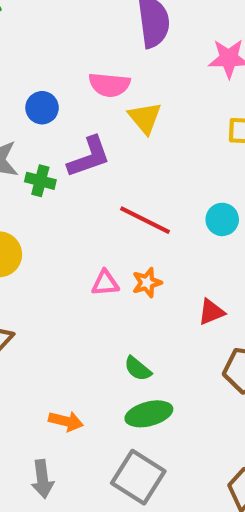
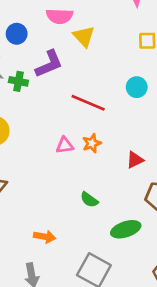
cyan circle: (222, 219) -> (137, 87), moved
green ellipse: (149, 414) -> (126, 229), moved

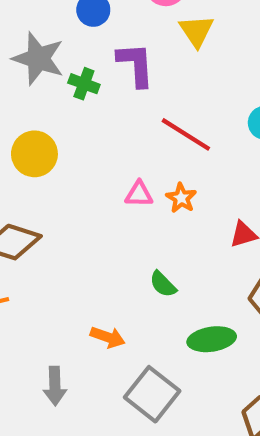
purple L-shape: (49, 64) -> (136, 65), turned -80
orange star: (92, 143) -> (181, 198), turned -30
orange arrow: (45, 237) -> (108, 337), moved

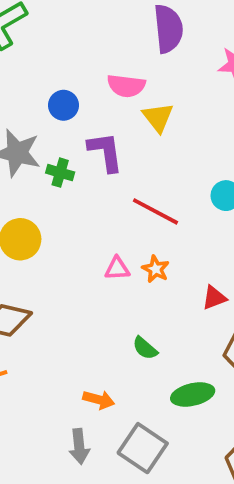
gray arrow: (55, 386) -> (79, 446), moved

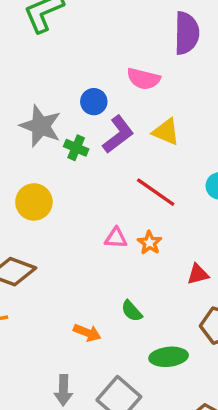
blue circle: (63, 105) -> (94, 102), moved
yellow triangle: (158, 117) -> (166, 132), moved, turned -36
purple L-shape: (105, 152) -> (118, 134), turned 54
orange arrow: (99, 400) -> (87, 333), moved

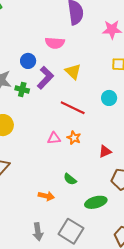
yellow triangle: (166, 132) -> (73, 72), turned 30

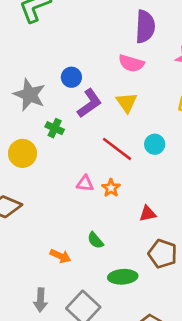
pink semicircle: (55, 43) -> (131, 63), moved
green cross: (22, 89) -> (55, 128), moved
cyan circle: (109, 98) -> (155, 144), moved

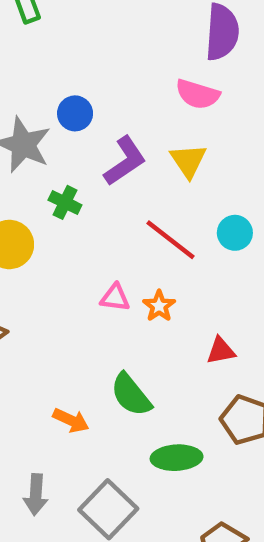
blue circle: (71, 77) -> (75, 113), moved
green semicircle: (95, 240) -> (131, 395), size x1.5

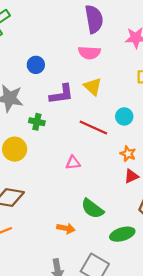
blue circle: (75, 113) -> (36, 65), moved
purple L-shape: (125, 161) -> (62, 94), turned 40
orange star: (159, 306) -> (128, 154), moved

